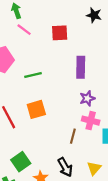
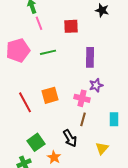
pink line: (24, 30) -> (39, 23), turned 32
green line: (33, 75) -> (48, 52), moved
pink cross: (91, 121) -> (82, 98), moved
black arrow: (65, 167) -> (70, 138), moved

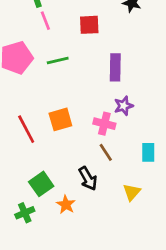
brown line: (83, 119) -> (106, 152), turned -48

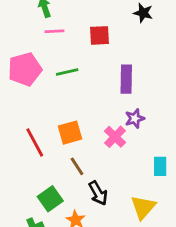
pink line: (45, 21) -> (54, 31), turned -72
pink cross: (104, 124) -> (115, 137), turned 30
brown line: (106, 152) -> (77, 166), moved
yellow triangle: (132, 192) -> (143, 207), size x1.4

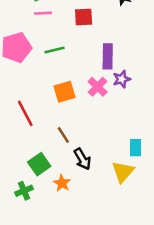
purple star: (135, 118) -> (122, 79), moved
orange square: (70, 133) -> (65, 92), moved
pink cross: (115, 137) -> (98, 87), moved
cyan rectangle: (160, 166) -> (136, 148), moved

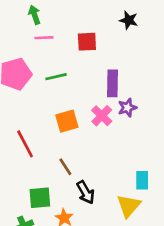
green square: (39, 164) -> (40, 198), turned 30

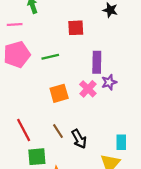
pink line: (44, 38) -> (15, 24), moved
red line: (25, 144) -> (24, 130), moved
black arrow: (86, 192) -> (79, 139), moved

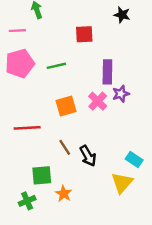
red line: (24, 130) -> (27, 128), moved, turned -65
cyan rectangle: (121, 142) -> (134, 160), turned -56

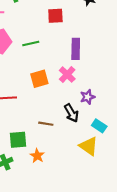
purple star: (121, 94) -> (87, 97), moved
brown line: (65, 147) -> (46, 124), moved, turned -48
black arrow: (88, 156) -> (71, 113), moved
yellow triangle: (122, 183) -> (89, 146), turned -36

